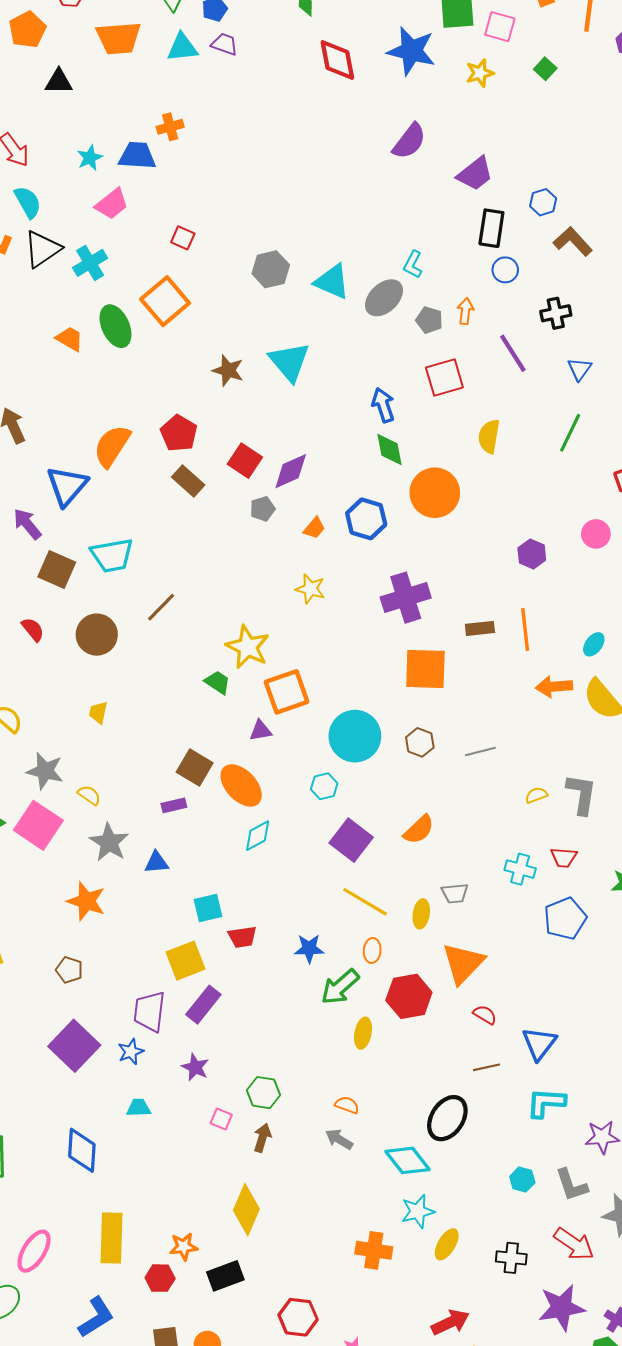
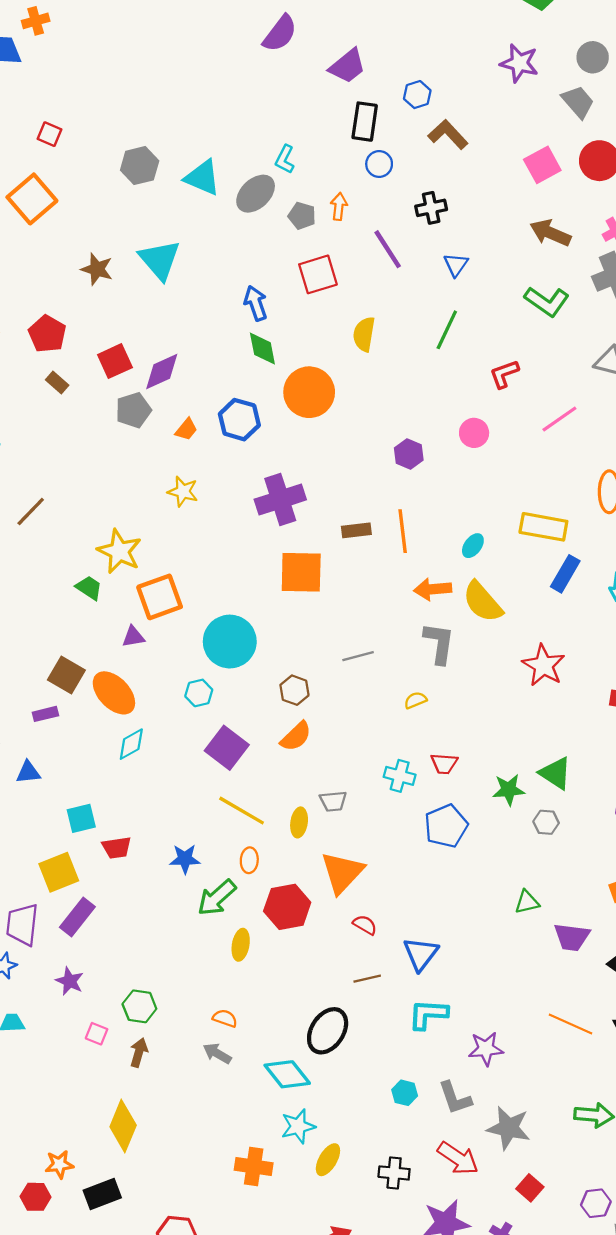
red square: (245, 461) -> (115, 361), turned 32
brown rectangle: (188, 481) -> (57, 383), size x0.7
gray pentagon: (263, 509) -> (133, 410), size x1.4
brown hexagon: (420, 742) -> (294, 690), moved
gray L-shape: (581, 794) -> (439, 643), moved

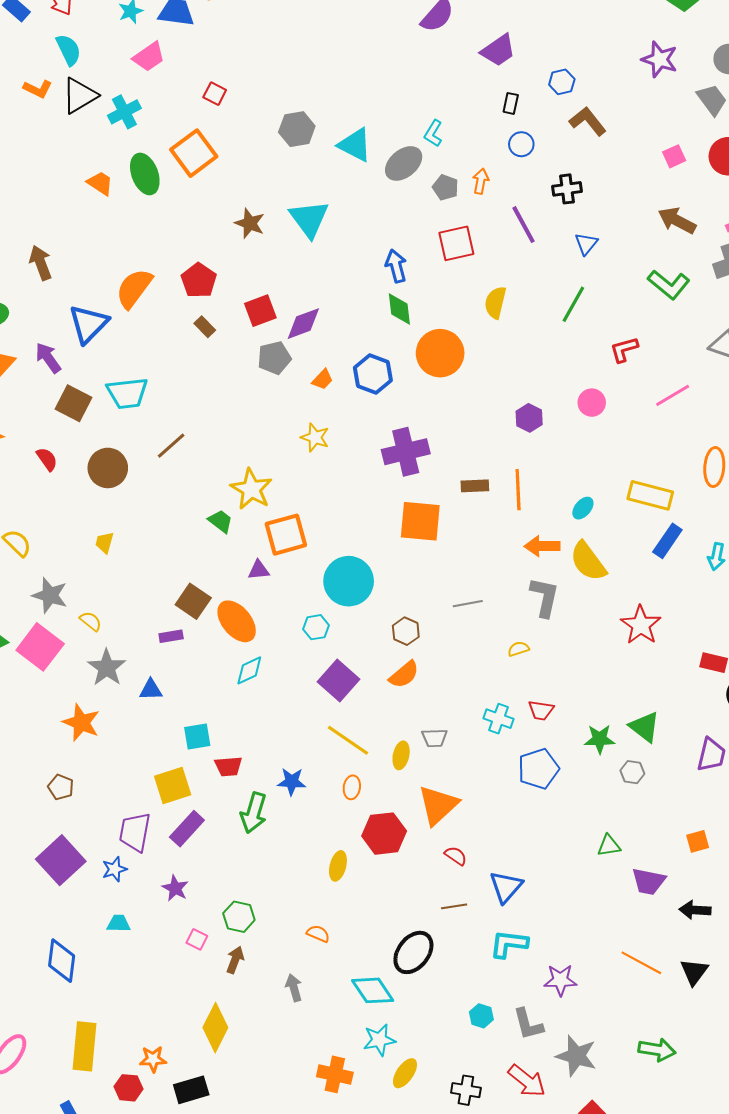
black rectangle: (365, 122) -> (511, 103), size x0.6
pink square: (542, 165) -> (674, 156), size x0.7
green arrow: (217, 898) -> (254, 813), moved, turned -36
gray arrow: (217, 1053) -> (294, 988), moved, turned 40

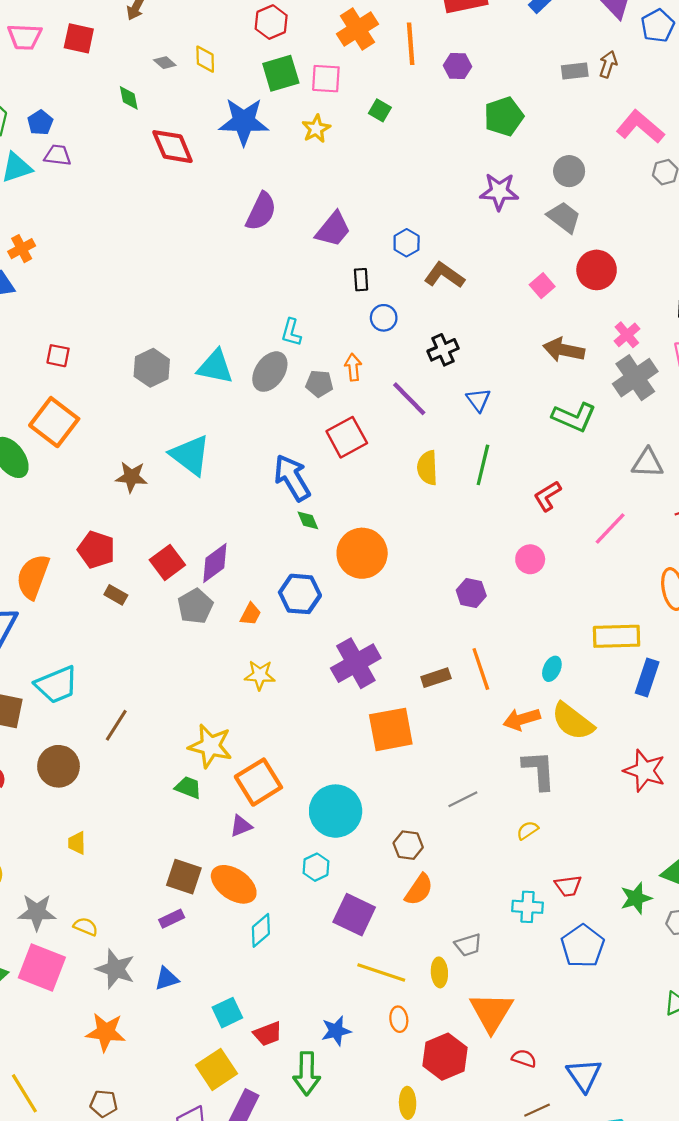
blue arrow: (396, 266) -> (292, 478), size x1.4
yellow semicircle: (495, 303) -> (427, 468), moved
green diamond: (399, 309) -> (308, 520), size x0.7

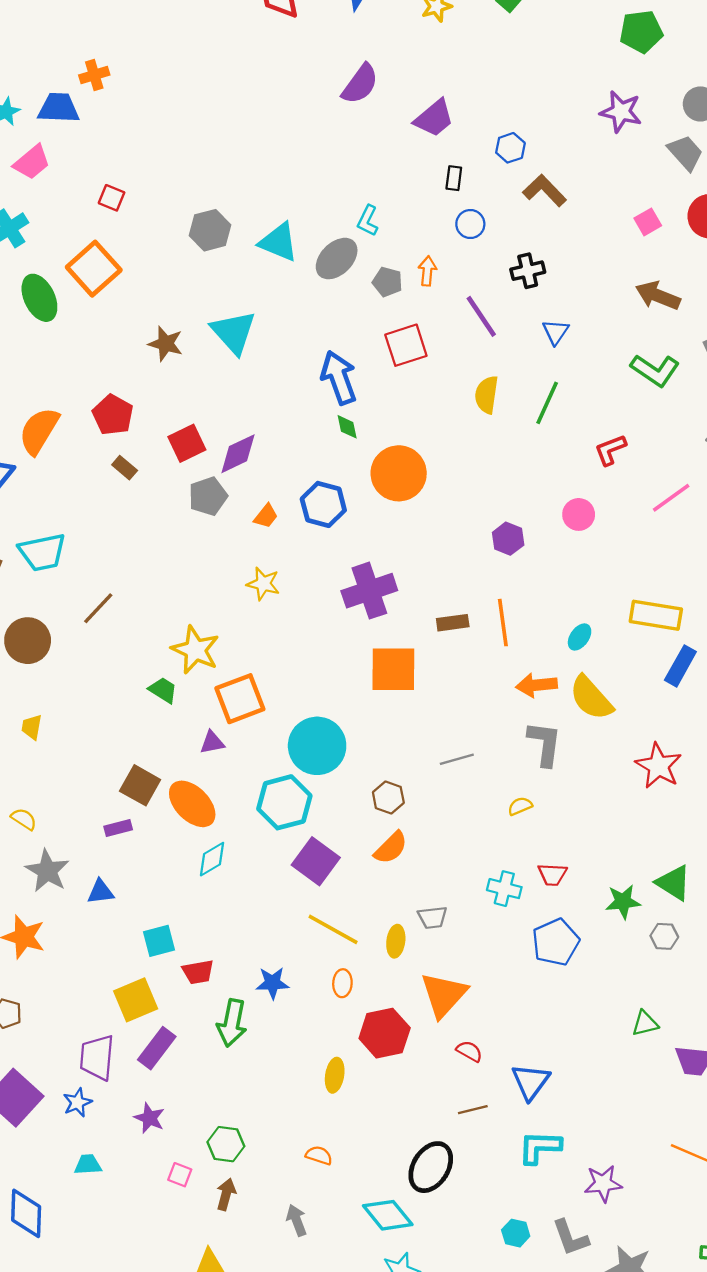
cyan hexagon: (316, 867) -> (284, 802), size x1.8

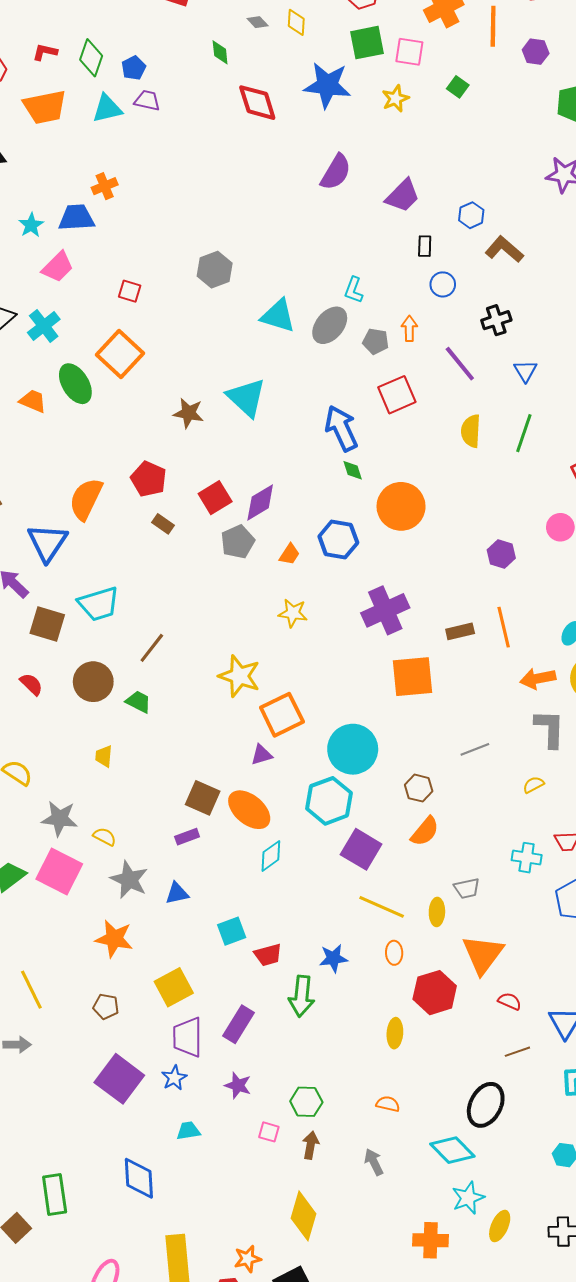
gray hexagon: (210, 230) -> (215, 270), moved
green trapezoid: (163, 690) -> (138, 702), moved
yellow square: (136, 1000) -> (174, 987), moved

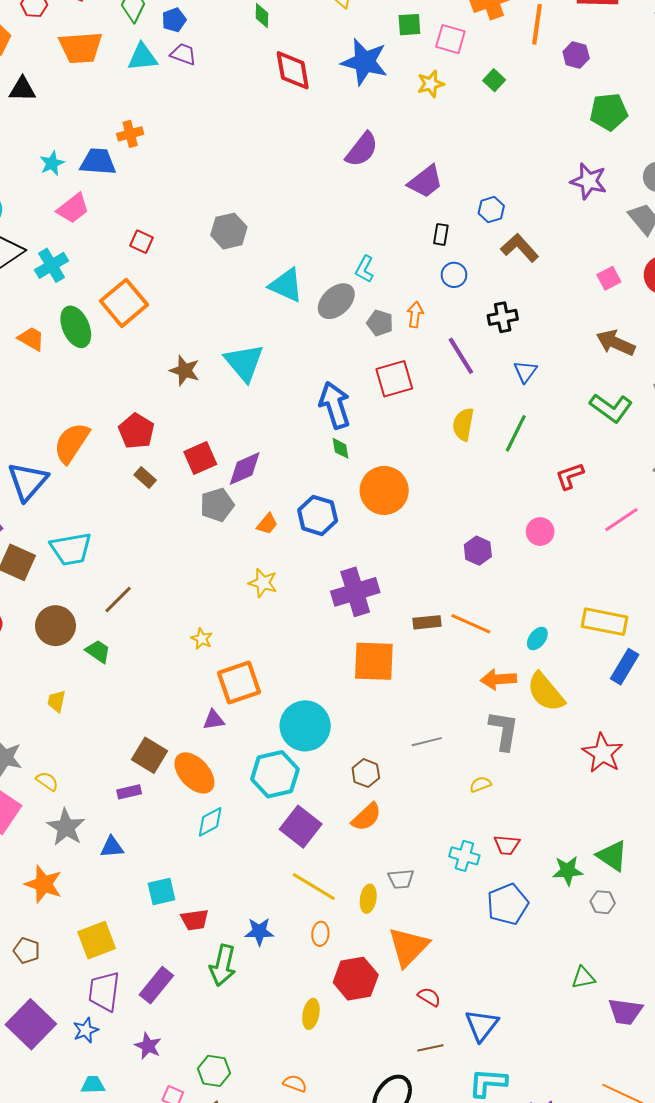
green square: (367, 43) -> (409, 25), size x0.7
orange line: (504, 627) -> (471, 624), turned -60
yellow star: (239, 676) -> (202, 639), size x0.5

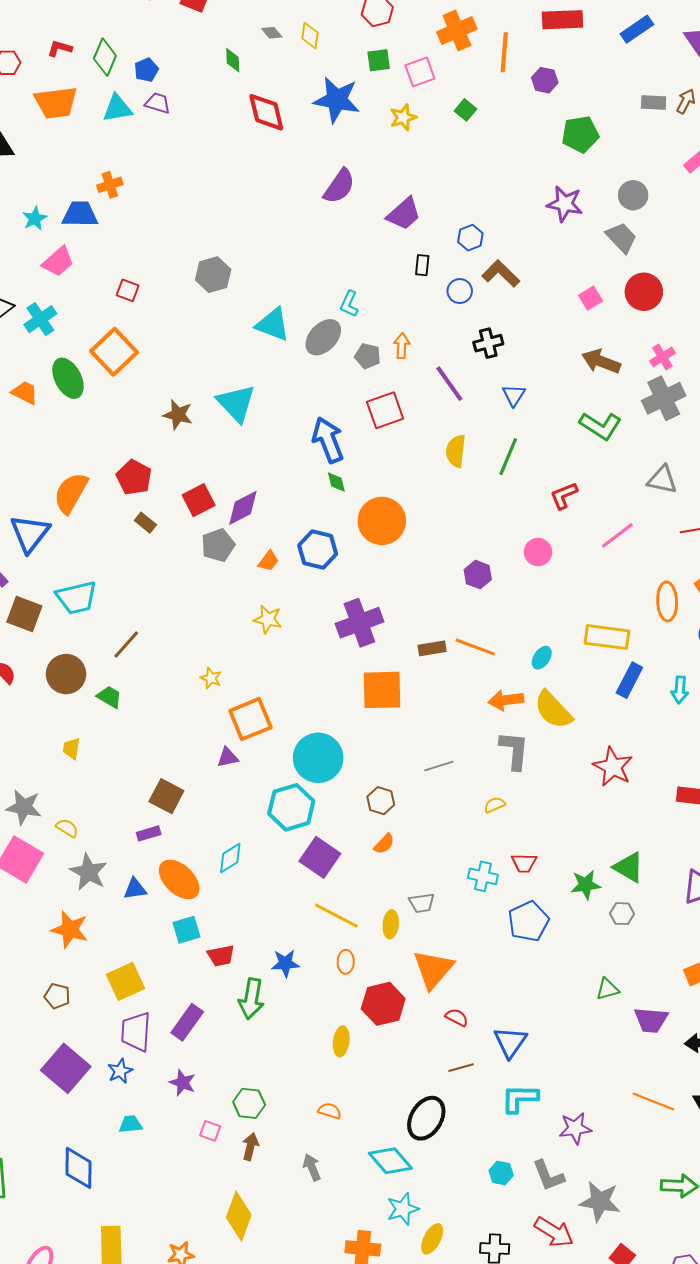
pink square: (450, 39) -> (420, 72), turned -32
blue circle: (454, 275) -> (460, 291), moved
orange ellipse: (194, 773) -> (179, 879), moved
orange semicircle: (366, 817) -> (384, 844), size x0.7

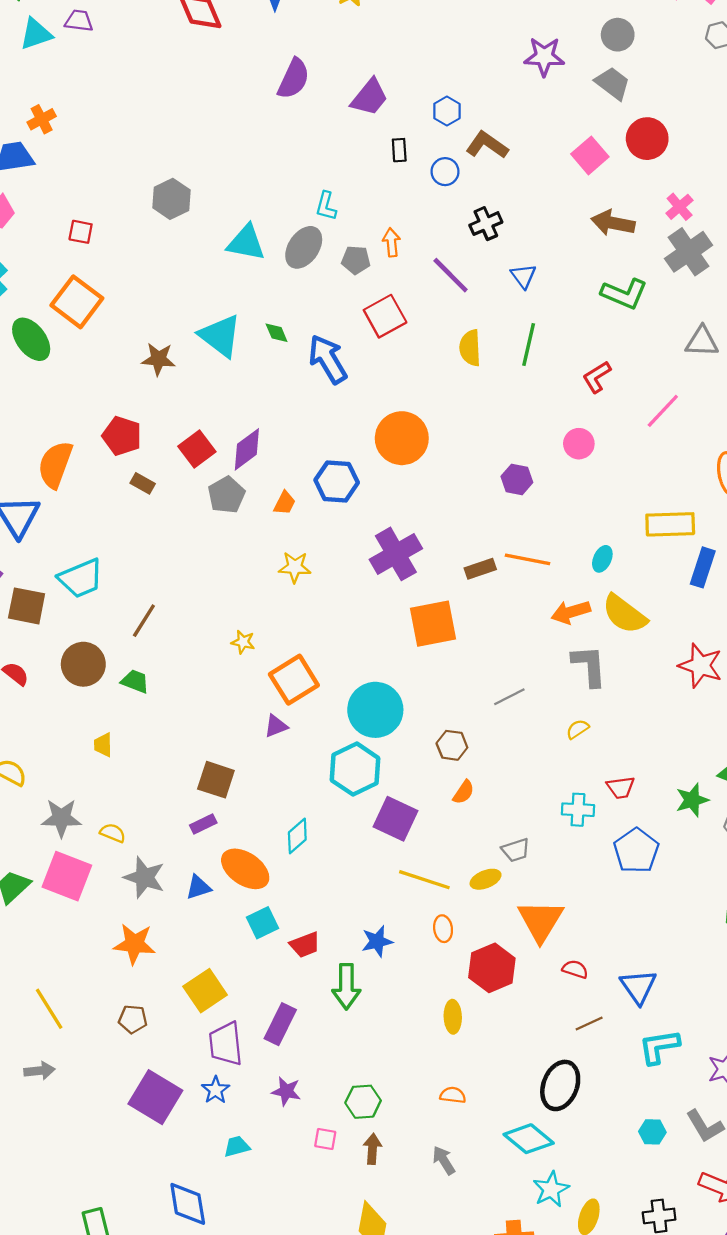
pink square: (591, 298) -> (590, 155), size x1.4
green diamond: (336, 482) -> (277, 333), moved
yellow ellipse: (391, 924) -> (486, 879), turned 72

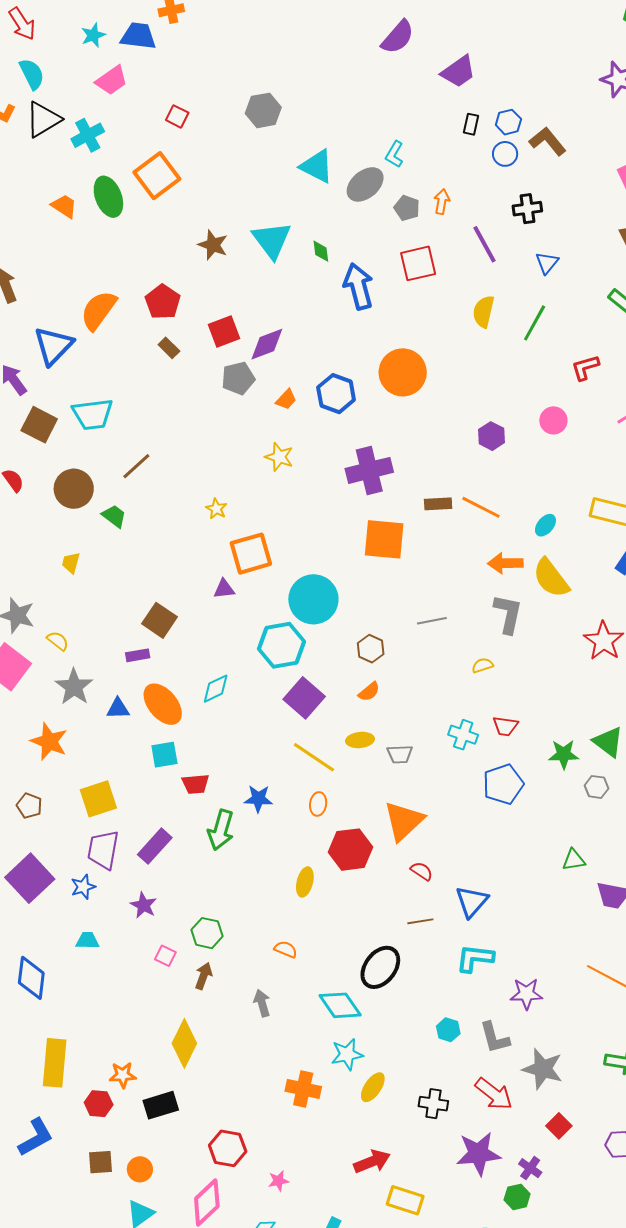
blue hexagon: (447, 111) -> (508, 122), moved
yellow ellipse: (486, 879) -> (360, 740), moved

